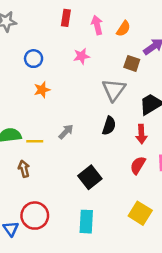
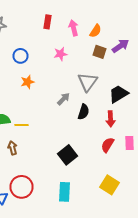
brown square: (132, 63) -> (100, 52), moved
gray arrow: (66, 132) -> (64, 99), moved

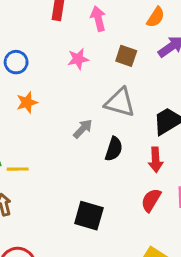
orange semicircle: (96, 31) -> (156, 17), moved
brown square: (100, 52) -> (126, 56), moved
gray triangle: (88, 82) -> (120, 102), turned -50
black square: (68, 155) -> (89, 216), turned -36

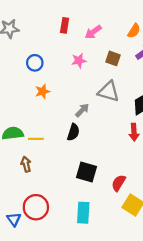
pink arrow: (98, 19) -> (93, 32), turned -112
black semicircle: (114, 149) -> (73, 132), moved
red semicircle: (151, 200) -> (119, 183), moved

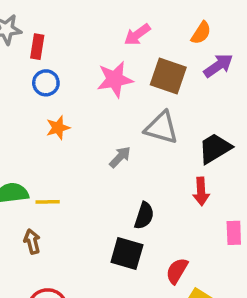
red rectangle: (65, 25) -> (37, 47), moved
brown square: (113, 58) -> (168, 76), size x1.5
pink star: (79, 61) -> (115, 79), size x1.5
black semicircle: (73, 132) -> (144, 216), moved

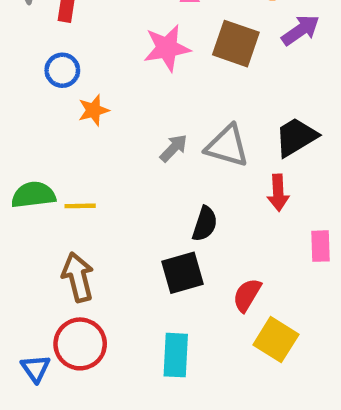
blue circle: (46, 83) -> (62, 70), moved
gray triangle: (161, 128) -> (227, 146), moved
brown arrow: (32, 241) -> (78, 277), moved, size x1.5
black square: (127, 254) -> (182, 273), turned -32

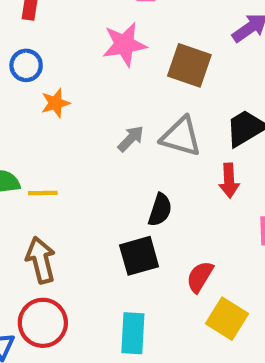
brown square: (236, 44) -> (189, 65), moved

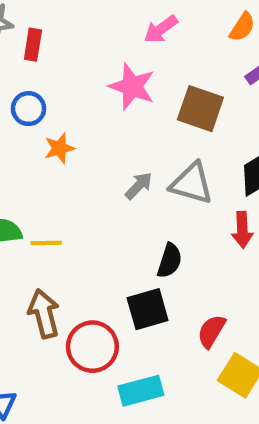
pink star: (124, 44) -> (132, 87), turned 30
red circle: (43, 323) -> (92, 347), moved
cyan rectangle: (133, 333) -> (141, 391), turned 72

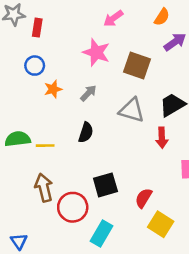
gray arrow: (139, 186) -> (88, 93), moved
black semicircle: (170, 261) -> (86, 132), moved
cyan rectangle: (141, 391) -> (102, 233), turned -45

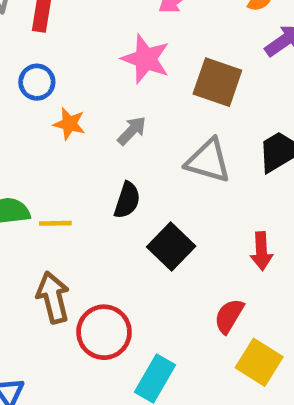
orange star: (53, 89) -> (69, 124), turned 30
red arrow: (162, 138) -> (261, 251), moved
black square: (105, 185) -> (171, 246), moved, turned -30

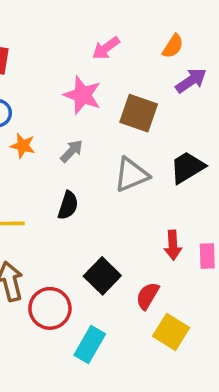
gray triangle: (208, 161) -> (131, 175), turned -39
black square: (171, 246) -> (102, 276), moved

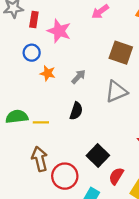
pink star: (82, 95) -> (59, 31), moved
red semicircle: (148, 296) -> (116, 176), moved

